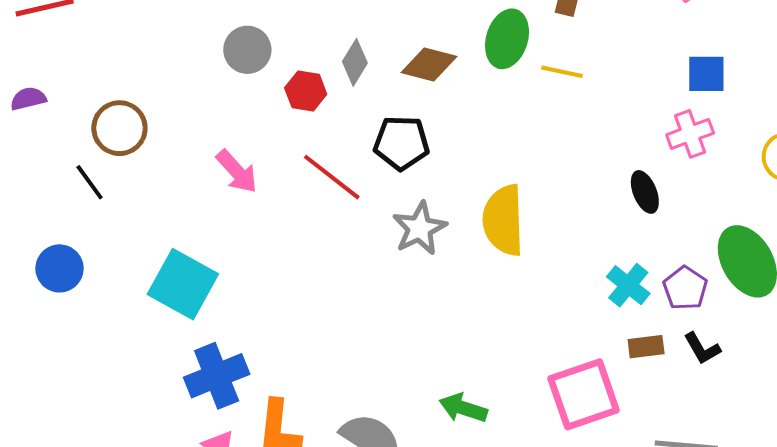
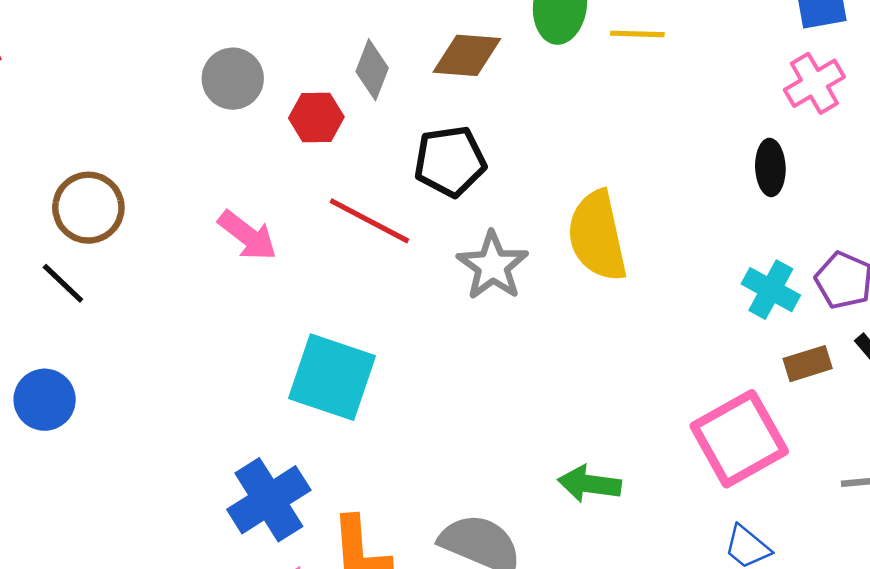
black ellipse: (645, 192) -> (770, 167), turned 30
cyan square: (183, 284) -> (332, 377), moved

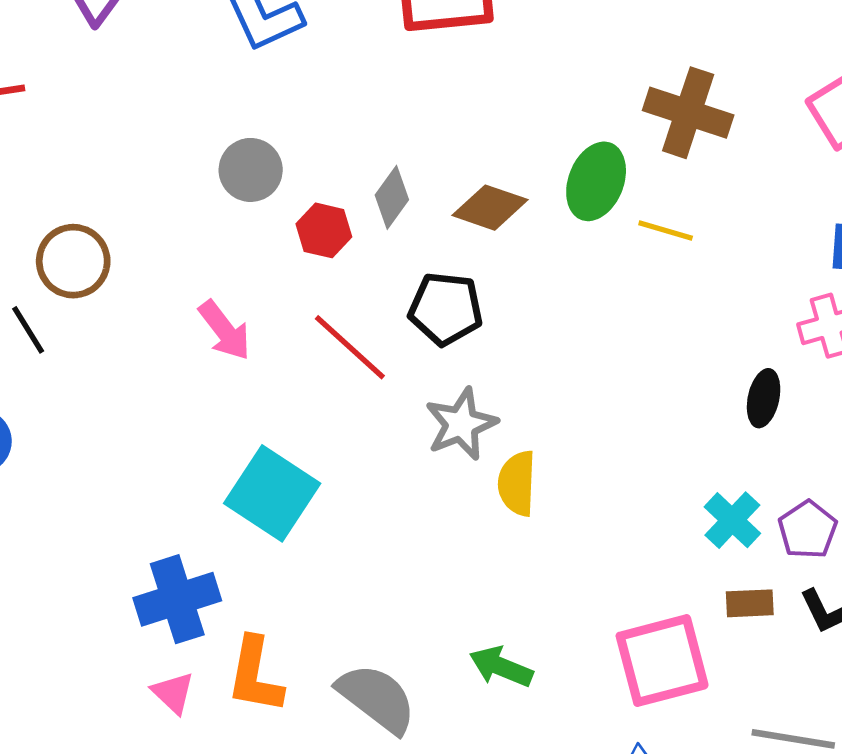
yellow semicircle: (597, 236) -> (517, 483), moved, size x0.7

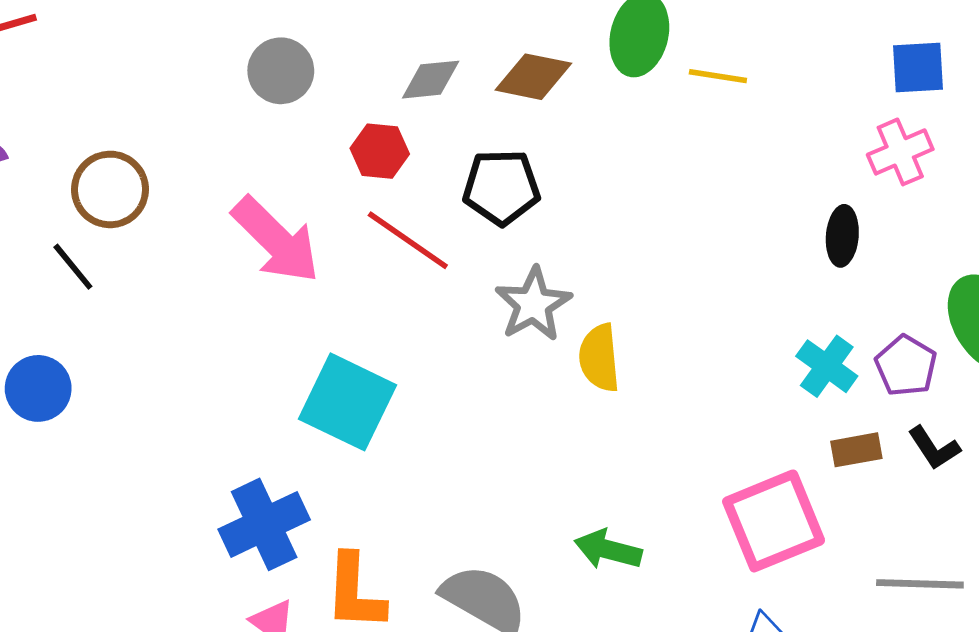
gray diamond: (392, 197) -> (431, 80), turned 56
red hexagon: (324, 230) -> (380, 151), moved
pink arrow: (225, 330) -> (276, 240), size x1.5

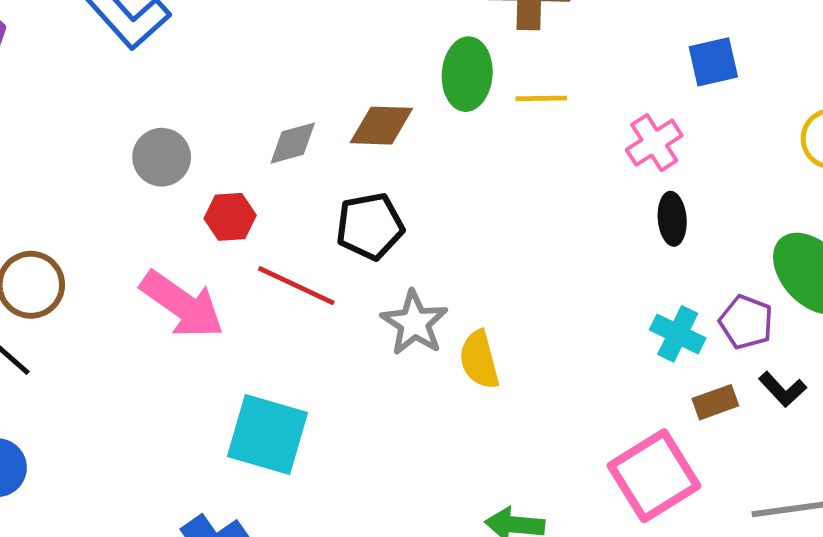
red hexagon: (380, 151) -> (230, 217), moved
pink cross: (900, 152) -> (654, 143), moved

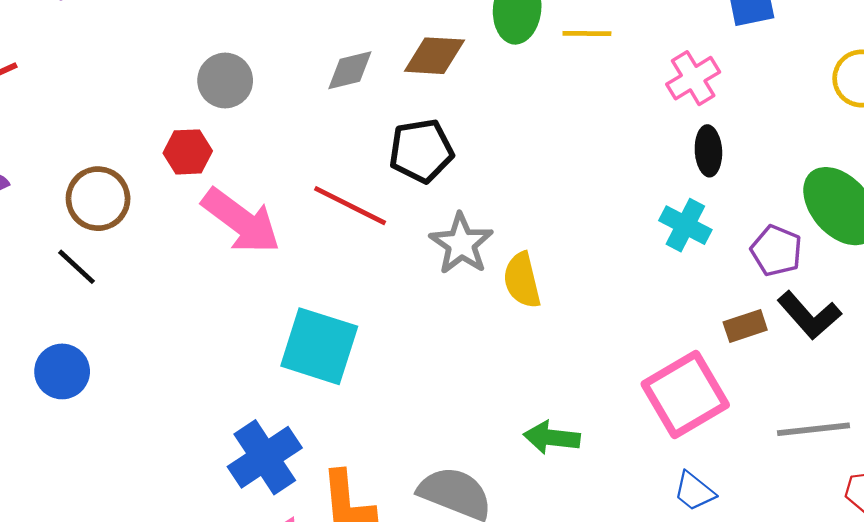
red hexagon: (230, 217) -> (188, 152), moved
cyan cross: (678, 334) -> (685, 225), moved
black L-shape: (782, 389) -> (809, 315), size x1.4

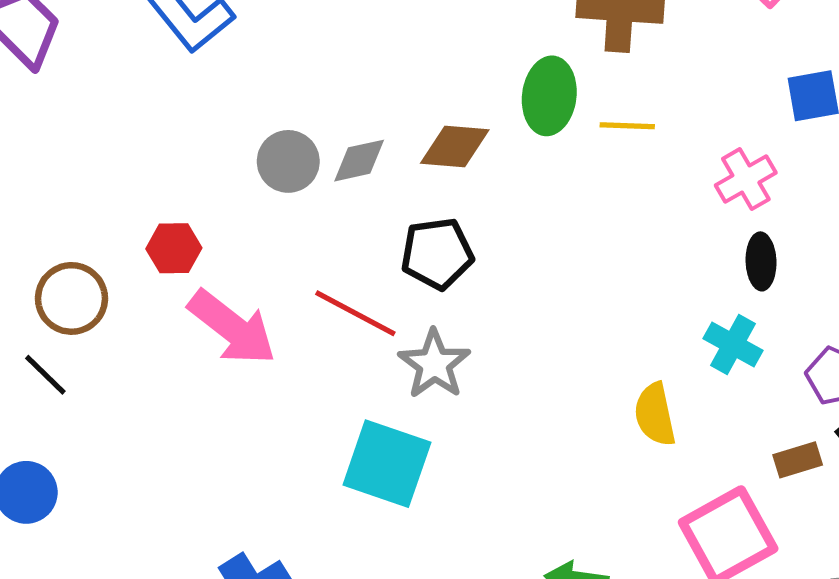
gray circle: (225, 81) -> (288, 161), moved
gray star: (461, 244) -> (434, 364), moved
yellow semicircle: (522, 280) -> (655, 414), moved
cyan square: (319, 346) -> (387, 464), moved

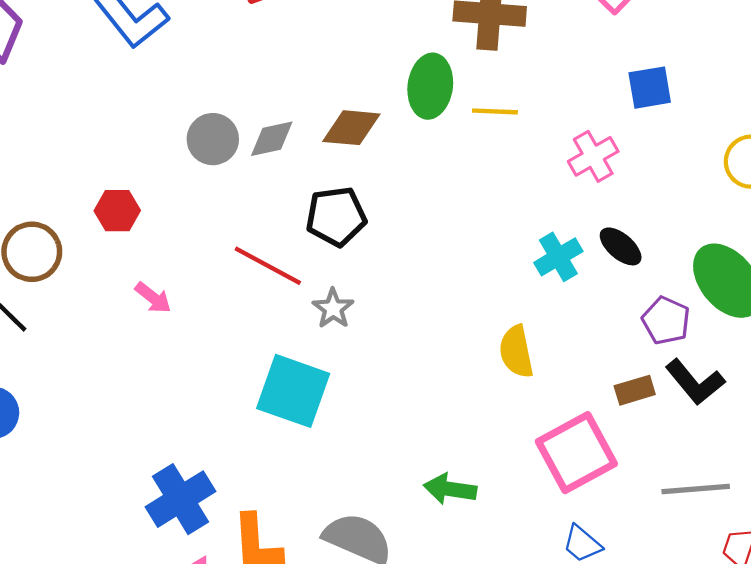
black ellipse: (761, 261) -> (621, 246), moved, turned -48
pink arrow: (232, 328) -> (153, 298), moved, size x0.5
cyan cross: (733, 345) -> (558, 257), moved, turned 30
gray star: (434, 364) -> (333, 308), size x0.7

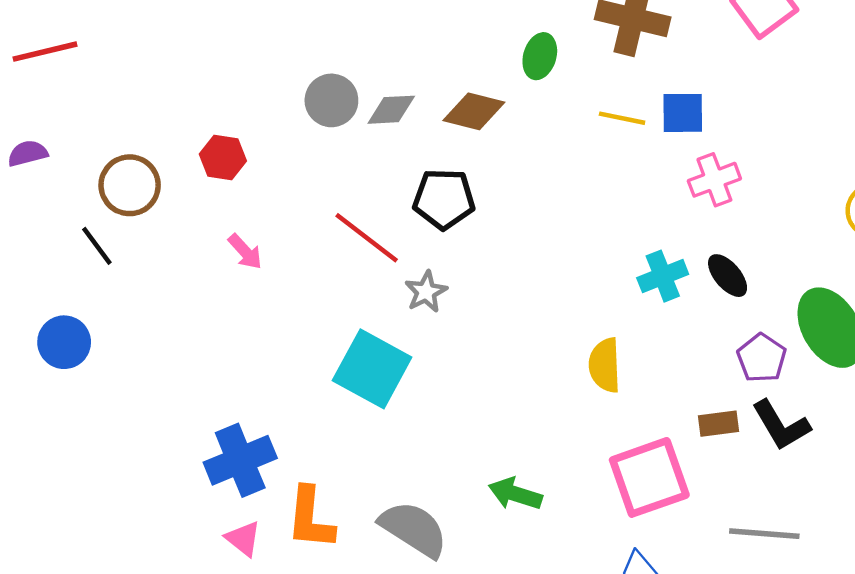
green ellipse: (430, 86) -> (540, 56), moved, size x0.7
blue square: (650, 88) -> (683, 113), moved

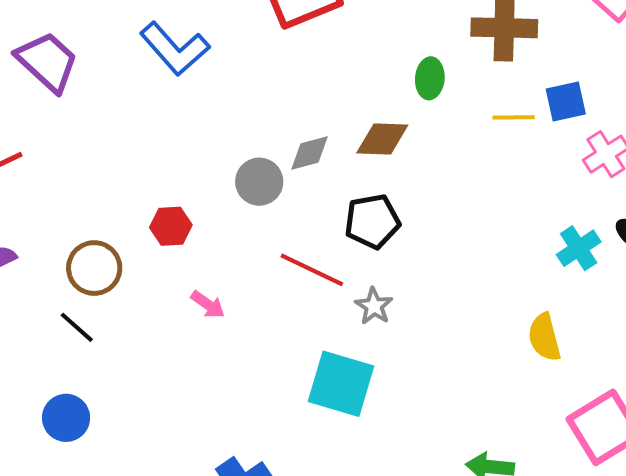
gray circle: (331, 100) -> (259, 182), moved

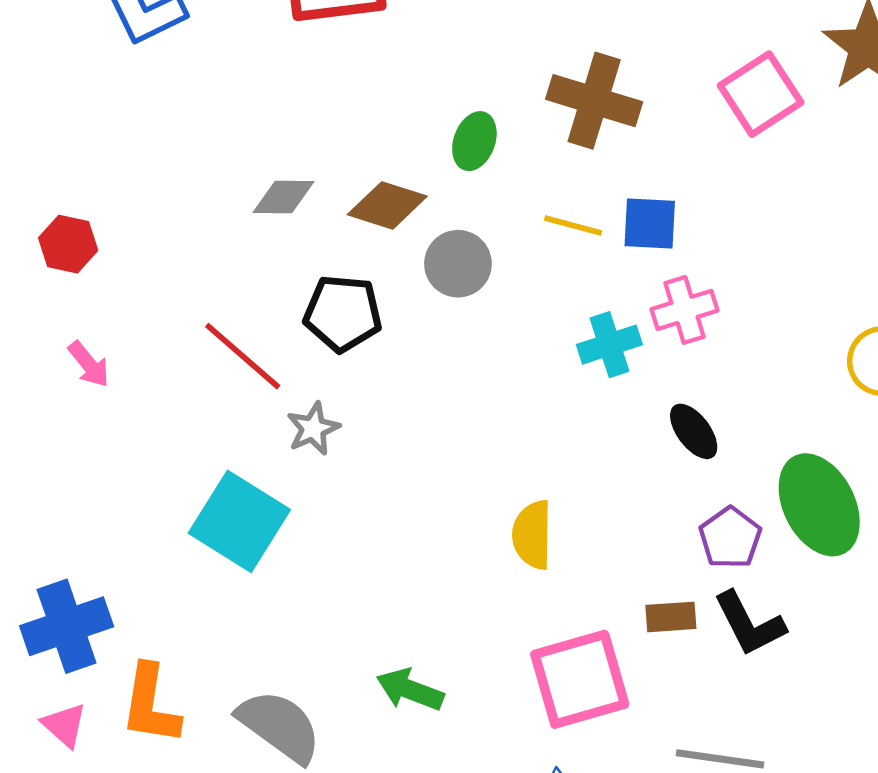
gray circle: (259, 182) -> (458, 264), moved
cyan cross: (579, 248) -> (609, 345), moved

